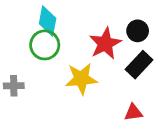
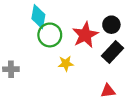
green circle: (45, 45) -> (50, 35), moved
yellow star: (81, 79) -> (66, 63), size x0.6

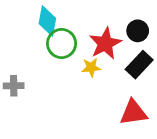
yellow star: (66, 63) -> (91, 67), moved
red triangle: (108, 91) -> (133, 113), size x1.5

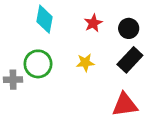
green circle: (62, 43) -> (38, 64), moved
red star: (105, 43) -> (93, 23), moved, size x0.6

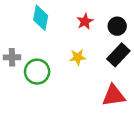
green circle: (38, 64) -> (37, 72), moved
gray cross: (13, 80) -> (12, 57), moved

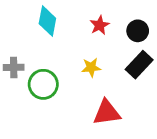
red triangle: (114, 96) -> (107, 113), moved

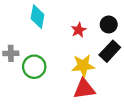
red star: (100, 25) -> (79, 30), moved
yellow star: (91, 67) -> (83, 66), moved, size x1.5

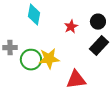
yellow star: (83, 66) -> (49, 59), moved

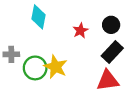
yellow star: (49, 59) -> (56, 67), turned 30
red triangle: (76, 80) -> (108, 80), moved

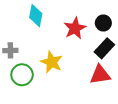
red star: (80, 31) -> (75, 28), size x1.5
green circle: (35, 68) -> (22, 75), moved

